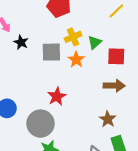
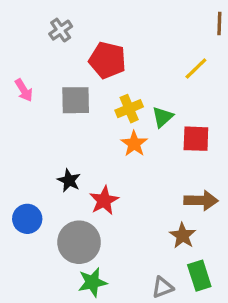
black star: (21, 42) -> (69, 180), moved
gray square: (51, 52) -> (76, 100), moved
brown arrow: (114, 86) -> (201, 200), moved

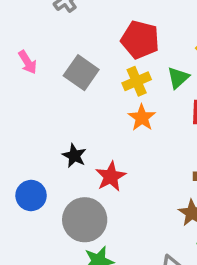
red pentagon: (107, 60) -> (140, 40), moved
gray square: (76, 100) -> (81, 73), turned 36
green triangle: (163, 117) -> (178, 78), moved

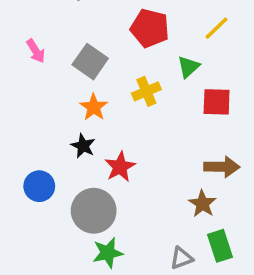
yellow cross: (137, 81) -> (146, 91), moved
orange star: (142, 118) -> (94, 107), moved

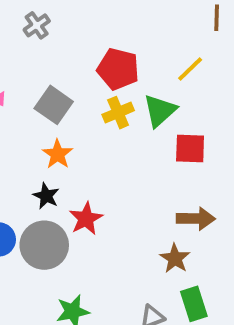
green triangle: (188, 67) -> (160, 111), size x1.4
yellow cross: (146, 91) -> (118, 113), moved
gray circle: (94, 211) -> (44, 245), moved

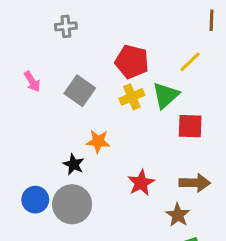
gray cross: (37, 25) -> (66, 26), turned 30
orange star: (58, 154) -> (98, 141), moved, turned -30
red star: (86, 219) -> (141, 183), moved

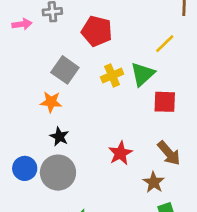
red pentagon: (132, 62) -> (97, 31), moved
pink arrow: (32, 82) -> (22, 24), moved, turned -66
orange star: (98, 141) -> (51, 102), moved
brown arrow: (195, 183) -> (169, 153), turned 48

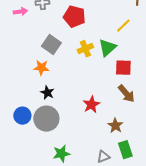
brown arrow: (169, 153) -> (126, 94), moved

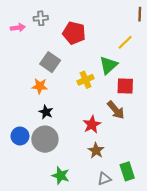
yellow cross: (85, 49) -> (86, 80), moved
brown arrow: (126, 94) -> (116, 110), moved
brown star: (115, 126) -> (96, 151), moved
green star: (61, 154) -> (61, 176), turned 30

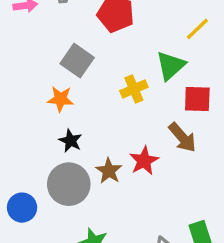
blue circle: (20, 136) -> (22, 208), moved
brown star: (96, 151) -> (109, 171), moved

